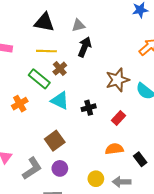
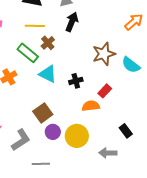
orange semicircle: (114, 149) -> (91, 106), moved
purple circle: (60, 168) -> (53, 132), moved
yellow circle: (96, 179) -> (77, 136), moved, size x1.5

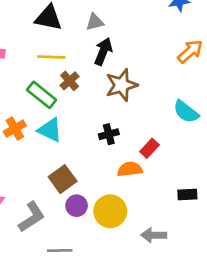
brown star: (104, 54) -> (121, 85), moved
cyan triangle: (48, 74) -> (50, 130), moved
black rectangle: (126, 131) -> (187, 194), moved, turned -56

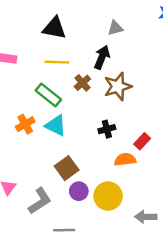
gray triangle: (95, 22) -> (115, 28), moved
brown cross: (70, 81) -> (82, 83), moved

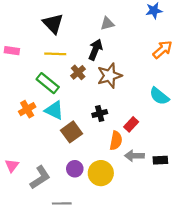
black triangle: (54, 28) -> (53, 24), turned 35
orange semicircle: (125, 160) -> (116, 141), turned 108
brown square: (67, 168) -> (72, 132), moved
gray arrow: (146, 217) -> (134, 156), moved

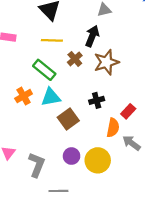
cyan triangle: (54, 110) -> (51, 97), turned -36
gray arrow: (134, 156) -> (131, 143), turned 36
gray L-shape: (40, 177) -> (37, 165), turned -35

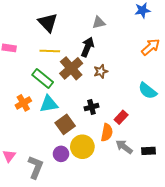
brown cross: (75, 59) -> (71, 68), size x1.6
brown star: (106, 62) -> (101, 71), size x0.6
purple circle: (72, 156) -> (61, 154), moved
yellow circle: (98, 160) -> (82, 147), moved

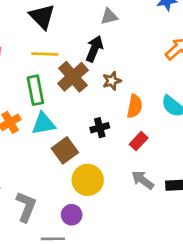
green rectangle: (43, 79) -> (35, 90), turned 40
orange semicircle: (107, 132) -> (135, 106), moved
purple circle: (61, 154) -> (72, 215), moved

